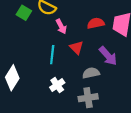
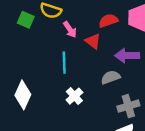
red triangle: (76, 48) -> (93, 41), moved
purple arrow: (108, 56) -> (127, 56), turned 138
gray cross: (88, 98) -> (128, 106), moved

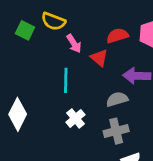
gray cross: (128, 106) -> (116, 131), moved

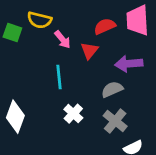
red triangle: (99, 58) -> (89, 51), turned 36
gray cross: (116, 131) -> (115, 121), turned -30

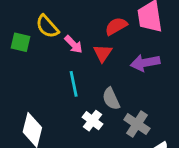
yellow semicircle: (39, 20) -> (47, 26), turned 40
gray semicircle: (112, 89) -> (111, 99), moved, turned -85

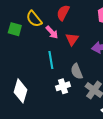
red semicircle: (116, 26) -> (63, 13), moved, turned -35
white cross: (92, 121) -> (63, 86), turned 32

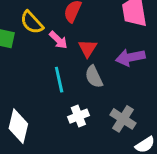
gray semicircle: (77, 71) -> (94, 77), moved

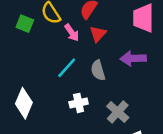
red triangle: (88, 48) -> (98, 34), moved
cyan line: (59, 80) -> (67, 68), turned 45

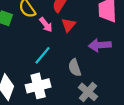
gray semicircle: (98, 70) -> (75, 68), moved
white cross: (79, 103) -> (38, 86), moved, size x1.5

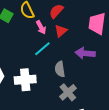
cyan line: (43, 55) -> (42, 49), moved

